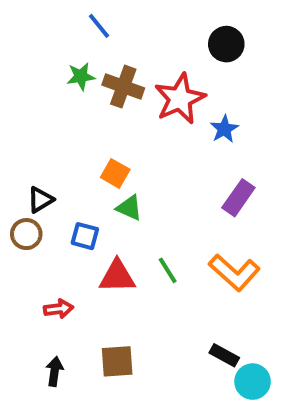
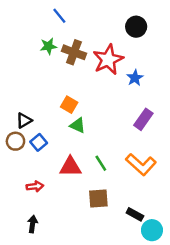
blue square: (85, 236) -> (39, 142), moved, turned 35
brown square: (117, 361) -> (98, 198), moved

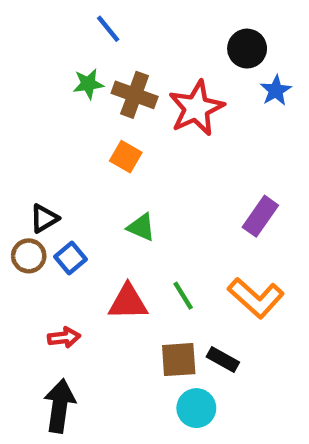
blue star: (135, 78) -> (276, 90), moved
orange square: (69, 105) -> (126, 157), moved
black rectangle: (135, 214) -> (223, 360), moved
black arrow: (33, 224) -> (60, 406), size x1.6
cyan circle: (152, 230) -> (196, 408), moved

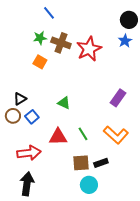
black circle: (247, 49) -> (129, 20), moved
orange square: (126, 157) -> (40, 62), moved
red arrow: (64, 338) -> (29, 153), size x1.6
black rectangle: (223, 360) -> (101, 163), turned -48

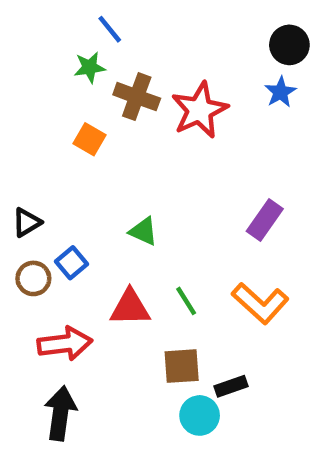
green star: (40, 38) -> (90, 67), moved
black triangle: (20, 99) -> (27, 222), moved
brown circle: (13, 116) -> (33, 278), moved
black rectangle: (101, 163) -> (231, 386), moved

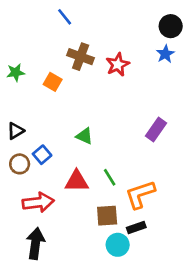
green star: (90, 67) -> (16, 73), moved
red star: (200, 110) -> (118, 65), size x0.7
orange L-shape: (260, 303) -> (140, 194), moved, turned 120

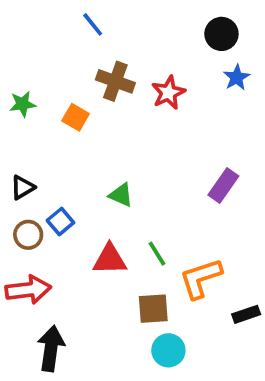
black circle: (171, 26) -> (221, 34), moved
red arrow: (38, 202) -> (28, 290), moved
black rectangle: (136, 228) -> (246, 314), moved

